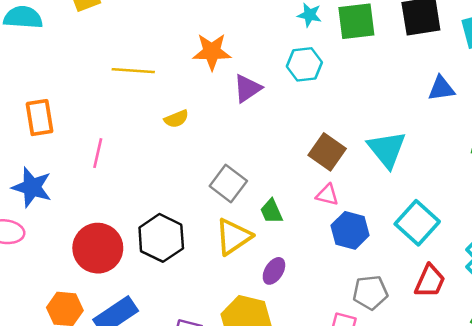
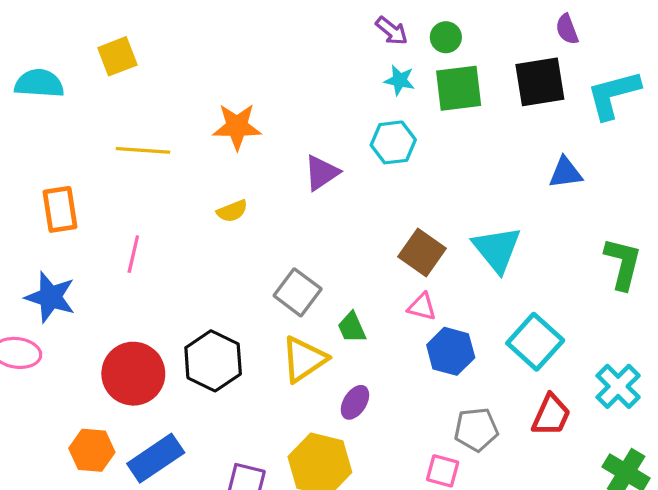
orange star: (212, 52) -> (237, 126), moved
yellow line: (133, 71) -> (143, 150), moved

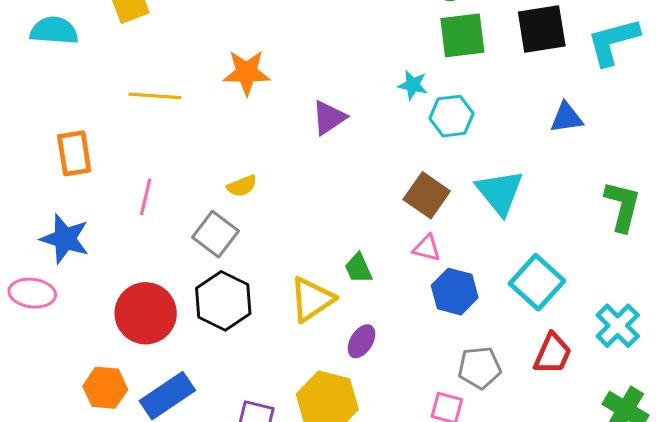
cyan star: (400, 80) -> (413, 85), moved
cyan hexagon: (393, 142) -> (452, 116), moved
yellow semicircle: (232, 211) -> (242, 186), moved
gray square: (298, 292) -> (216, 234), moved

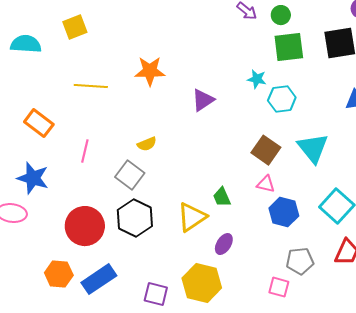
orange rectangle: (74, 153) -> (39, 123), turned -44

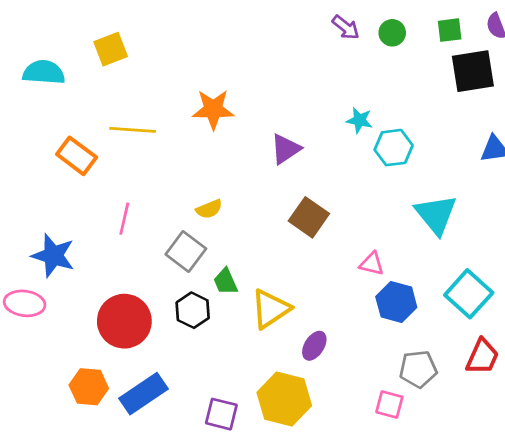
green square: (289, 47) -> (450, 30), moved, size x0.6
orange rectangle: (39, 123) -> (77, 156), moved
brown square: (266, 150) -> (309, 217), moved
green trapezoid: (222, 197) -> (225, 282), moved
black hexagon: (135, 218) -> (193, 310), size x0.7

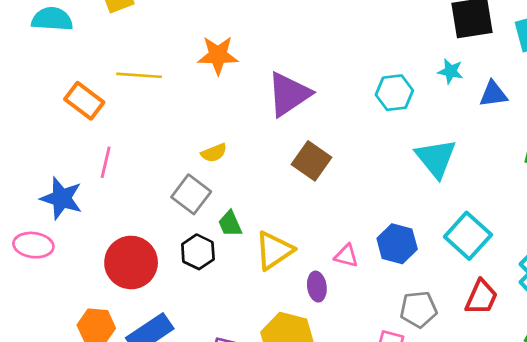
cyan star: (359, 120) -> (451, 71), moved
purple triangle: (286, 149) -> (289, 94), size x1.5
pink line: (124, 219) -> (106, 162), moved
pink triangle: (372, 264) -> (346, 256), moved
purple ellipse: (314, 346) -> (317, 287), turned -40

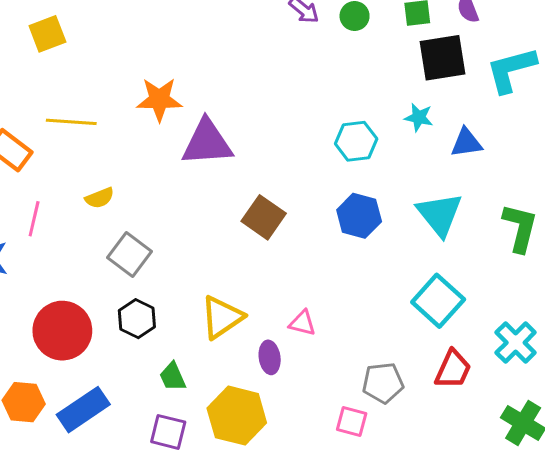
purple triangle: (289, 94) -> (207, 143), moved, turned 30
yellow semicircle: (214, 153) -> (100, 198), moved
cyan triangle: (436, 158) -> (440, 214), moved
green trapezoid: (230, 224) -> (173, 377), moved
blue hexagon: (397, 244) -> (359, 216), moved

